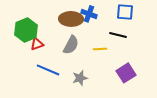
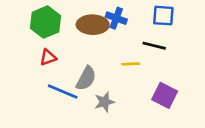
green hexagon: (26, 30) -> (46, 22), moved
gray semicircle: (71, 45) -> (86, 78), moved
purple square: (126, 73) -> (165, 95), turned -30

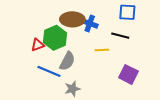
blue cross: (116, 18) -> (90, 23), moved
green hexagon: (46, 22) -> (55, 38), moved
gray star: (104, 102) -> (72, 89), moved

